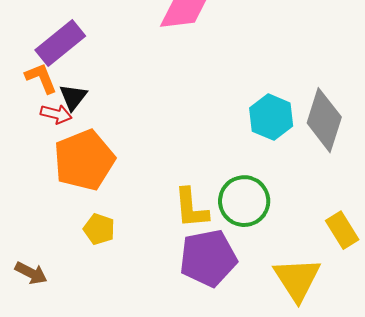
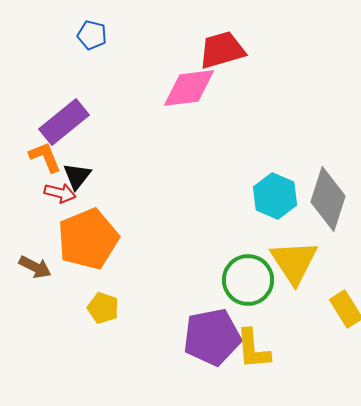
yellow L-shape: (191, 208) -> (253, 349), moved
brown arrow: (31, 273) -> (35, 267), moved
yellow triangle: (297, 279) -> (294, 262), moved

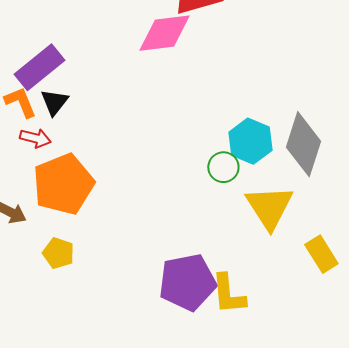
black triangle: (77, 176) -> (54, 102), moved
green circle: (248, 280) -> (223, 167), moved, size x0.6
yellow pentagon: (103, 308) -> (58, 253), moved

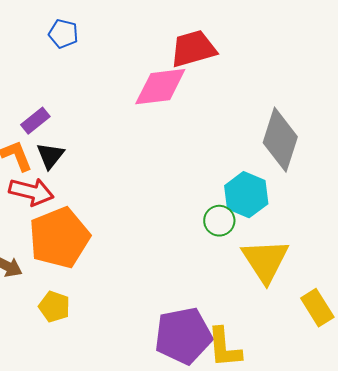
purple rectangle: (39, 67) -> (35, 121), size x0.6
red arrow: (35, 138) -> (31, 192), size x1.4
gray diamond: (303, 144) -> (280, 140), moved

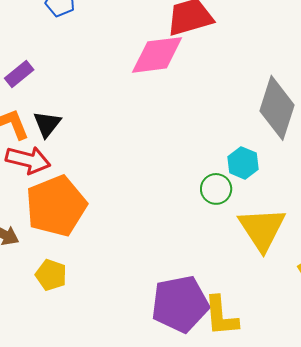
purple rectangle: (35, 121) -> (19, 74), moved
cyan hexagon: (246, 195) -> (243, 163), size x0.7

